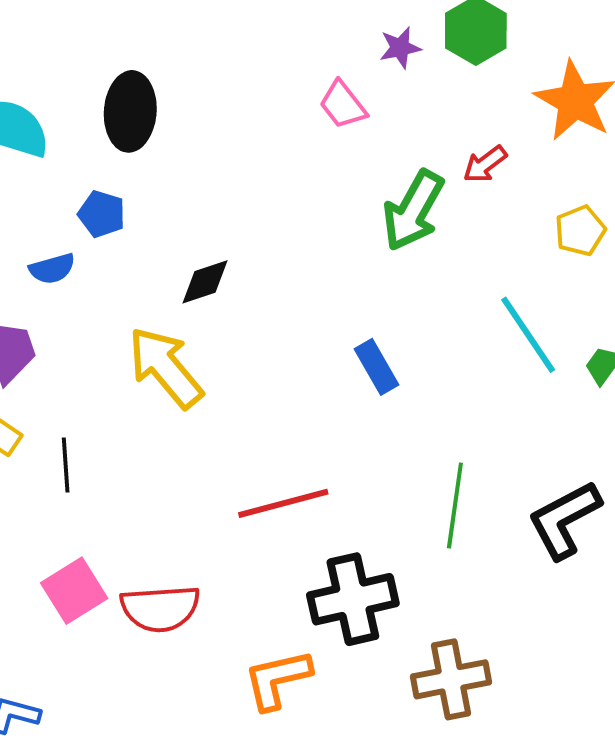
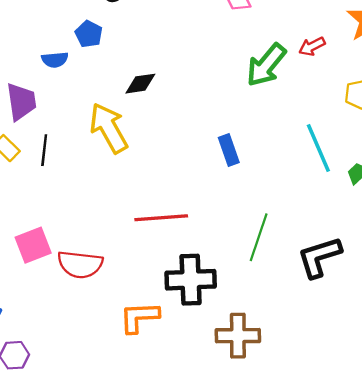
black line: (66, 465) -> (44, 150), moved

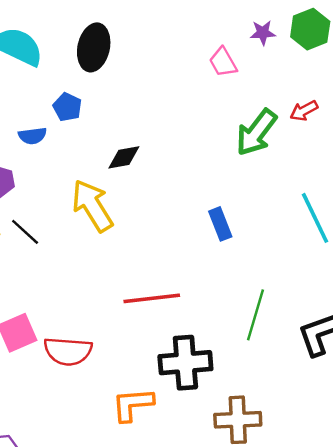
black line: (44, 150) -> (25, 232), turned -52

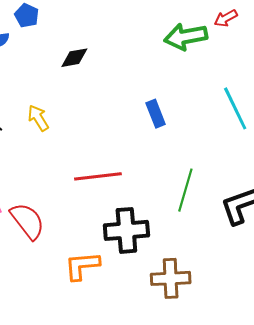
green arrow: (256, 132) -> (186, 37), turned 42
yellow arrow: (92, 206) -> (38, 118), moved, size x0.6
red semicircle: (68, 351) -> (27, 221), turned -132

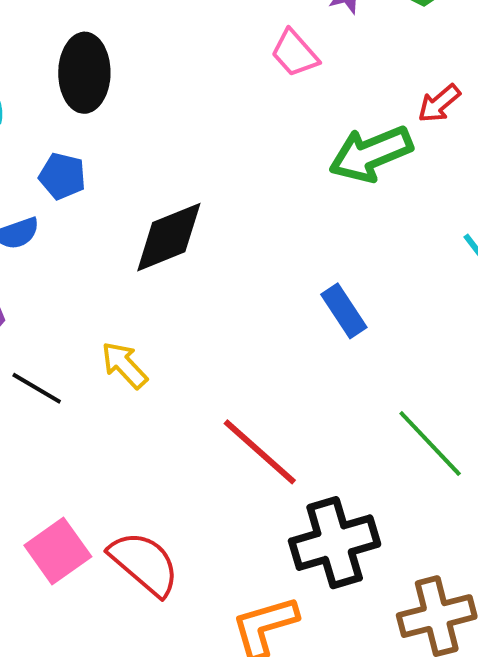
black diamond: (74, 58) -> (169, 237), size x1.5
red line: (98, 176) -> (260, 452), turned 60
green line: (185, 190) -> (430, 444), turned -48

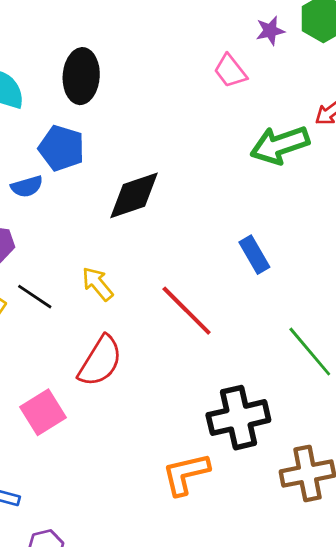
blue pentagon: (62, 176) -> (61, 148), size x1.4
red line: (260, 452) -> (187, 311), moved
red semicircle: (144, 563) -> (100, 361), moved, turned 78

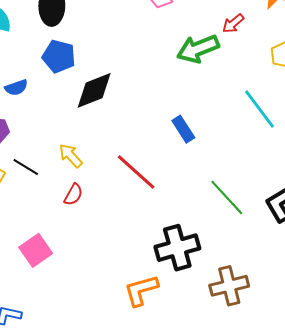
blue pentagon: (61, 148) -> (59, 56), moved
red semicircle: (100, 361) -> (73, 195), moved, size x0.6

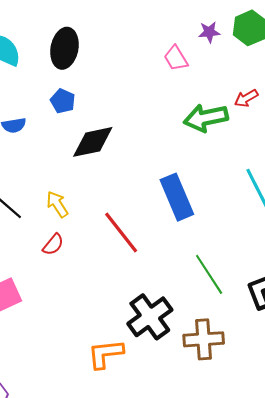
blue pentagon: (59, 56) -> (63, 101), size x0.7
blue rectangle: (183, 129) -> (177, 197), size x1.6
black cross: (177, 248) -> (150, 317), turned -30
brown cross: (229, 286) -> (204, 339), moved

